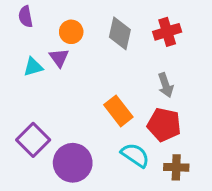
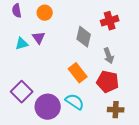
orange circle: (71, 32) -> (45, 13), moved
gray diamond: (120, 33) -> (84, 37), moved
cyan semicircle: (135, 155) -> (75, 102), moved

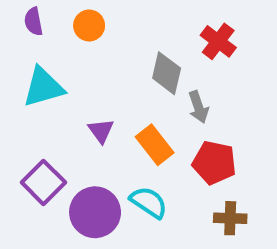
red cross: (110, 21) -> (218, 41), turned -36
purple triangle: (39, 38) -> (101, 131), moved
cyan triangle: (22, 44) -> (43, 87), size x1.6
gray arrow: (109, 56) -> (198, 107), moved

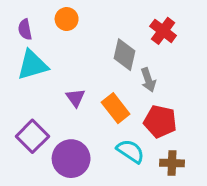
purple semicircle: (33, 22) -> (25, 29), moved
cyan semicircle: (149, 202) -> (130, 151), moved

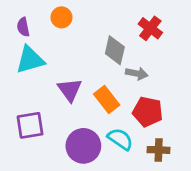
gray arrow: (148, 80) -> (137, 73), turned -60
purple triangle: (75, 98) -> (70, 90), size x1.4
purple square: (32, 136) -> (30, 125), turned 36
purple circle: (71, 159) -> (83, 146), moved

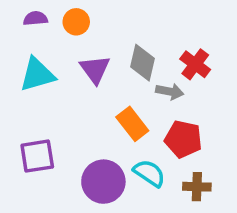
purple semicircle: (23, 27) -> (35, 18), moved, turned 96
red cross: (150, 28) -> (195, 64), moved
purple triangle: (70, 90) -> (95, 69), moved

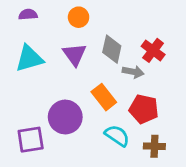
orange circle: (76, 22) -> (79, 17), moved
purple square: (37, 156) -> (31, 140), moved
purple circle: (103, 182) -> (65, 117), moved

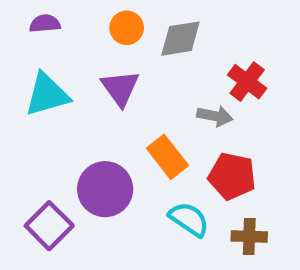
gray diamond: (112, 49) -> (180, 39), moved, turned 68
purple square: (31, 140) -> (49, 226), turned -36

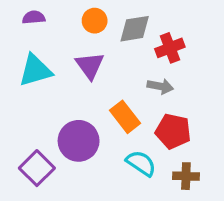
red cross: (247, 82) -> (170, 48), moved, turned 32

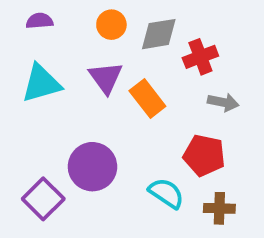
gray arrow: (160, 86) -> (223, 102), moved
orange rectangle: (125, 117) -> (147, 98), moved

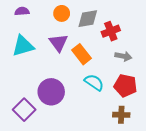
red pentagon: (204, 155) -> (125, 86), moved
cyan semicircle: (166, 193) -> (94, 82), moved

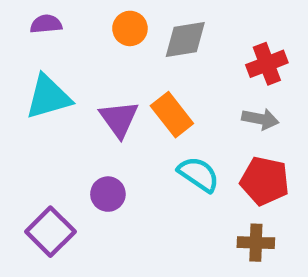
red cross: (111, 31) -> (267, 64), moved
purple triangle: (59, 43) -> (119, 119), moved
purple circle: (51, 92) -> (108, 194), size x0.6

